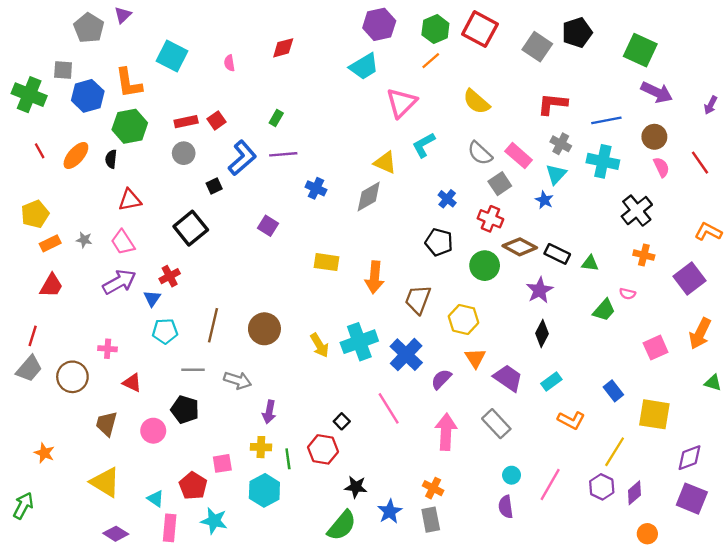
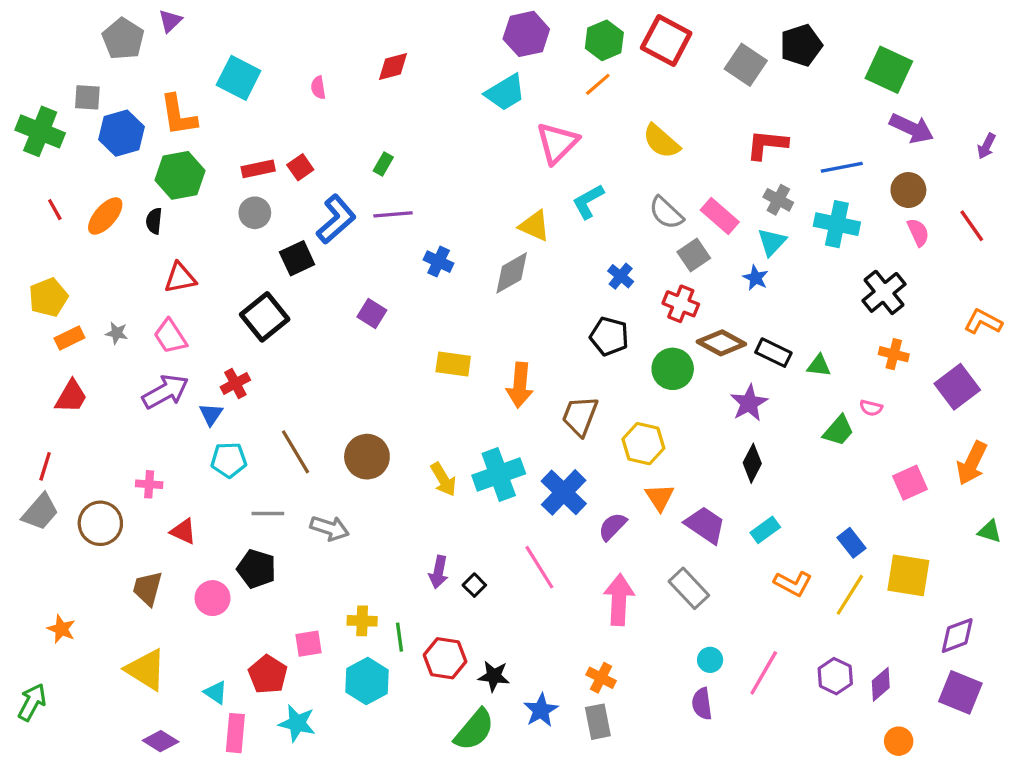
black square: (214, 186) -> (297, 258), size x1.5
brown line: (213, 325) -> (295, 452), turned -44
purple arrow: (269, 412) -> (439, 572), moved
red hexagon: (323, 449) -> (445, 658), moved
yellow line: (615, 452) -> (850, 595), moved

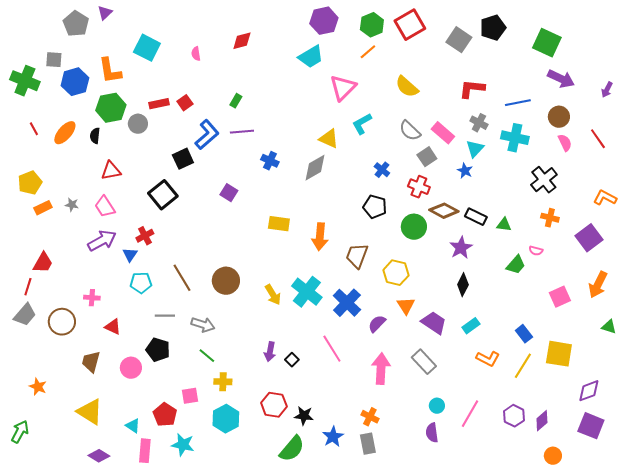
red square: (666, 40) -> (410, 25), turned 32
gray circle: (255, 213) -> (138, 124), moved
red trapezoid: (71, 396) -> (43, 263), moved
cyan cross: (499, 475) -> (307, 292), turned -32
green line: (400, 637) -> (207, 356), moved, turned -42

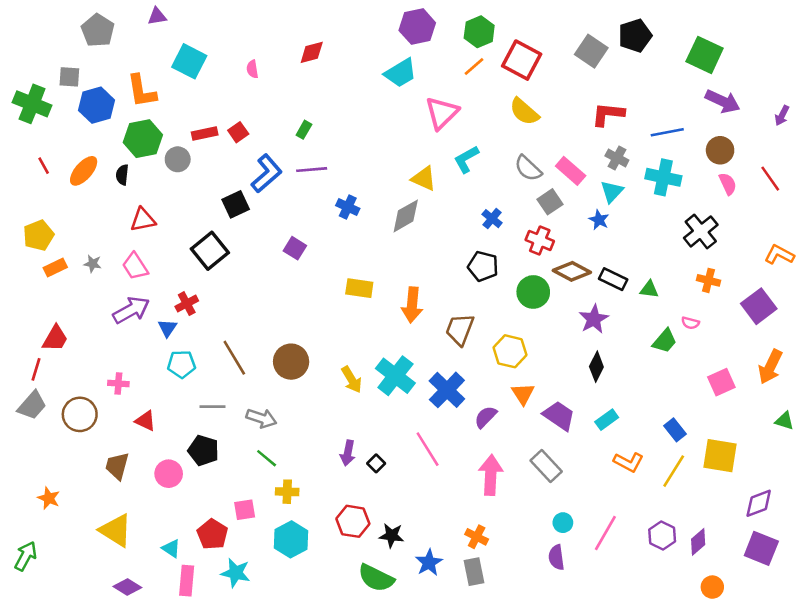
purple triangle: (105, 13) -> (157, 16), moved, turned 35
red square: (410, 25) -> (522, 60), moved, turned -32
green semicircle: (292, 449) -> (376, 578), turned 76

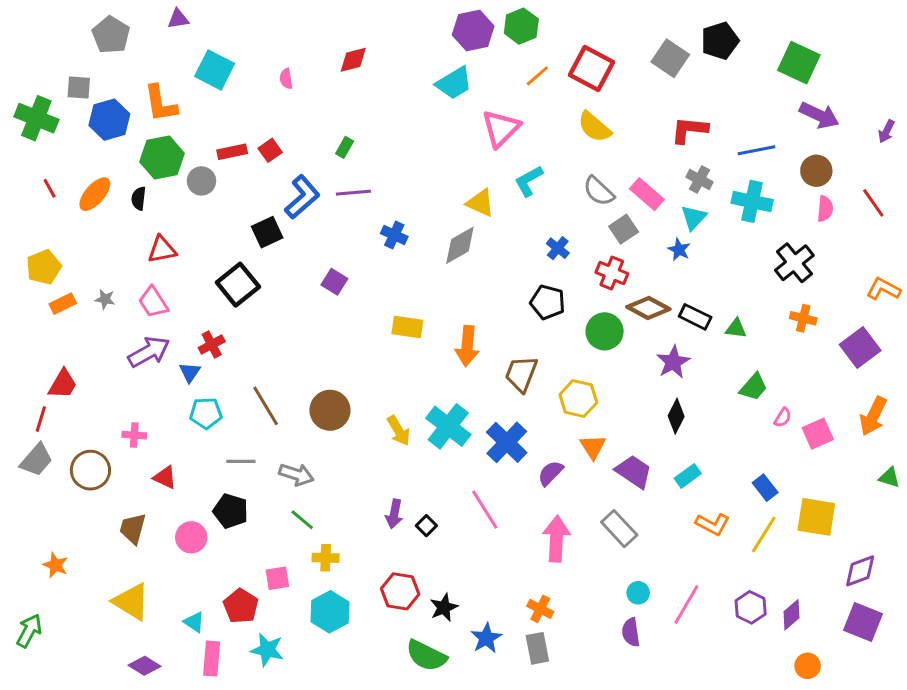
green hexagon: (479, 32) -> (521, 26), moved
pink semicircle: (728, 184) -> (825, 209), turned 30
pink semicircle: (690, 323) -> (783, 418), moved, turned -72
black star: (392, 535) -> (444, 607), turned -30

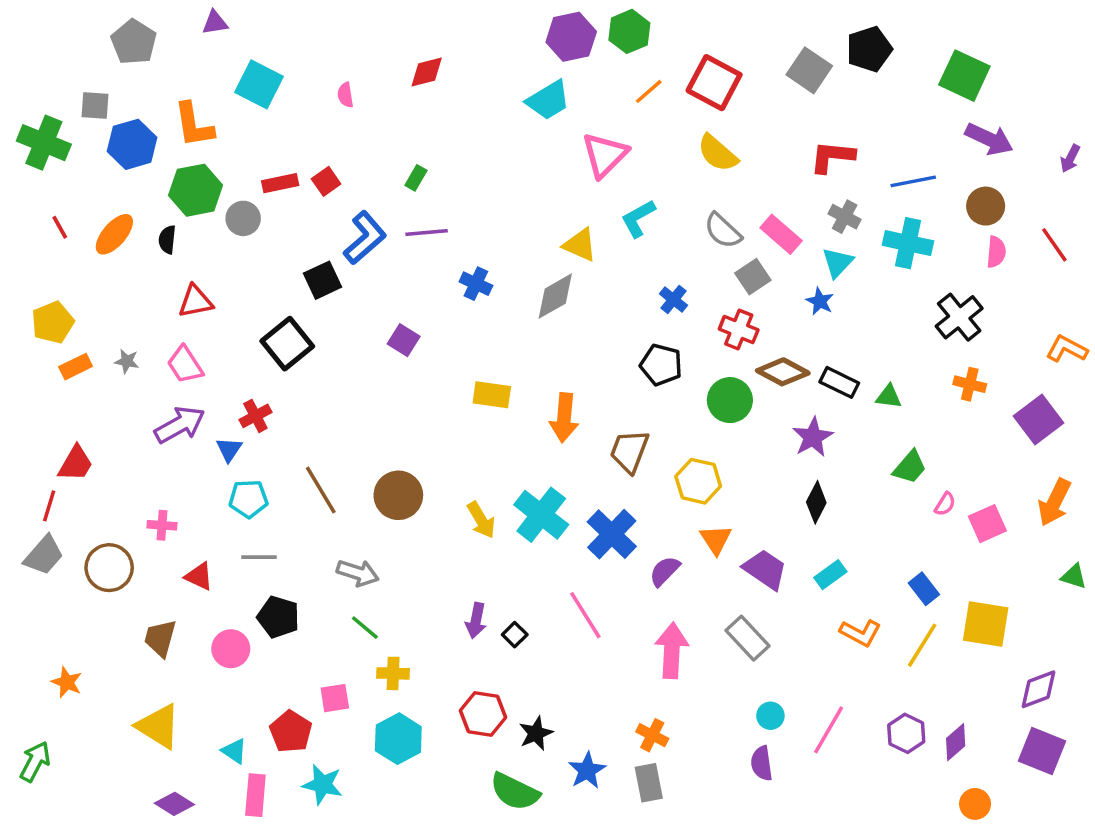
gray line: (241, 461) -> (259, 557), moved

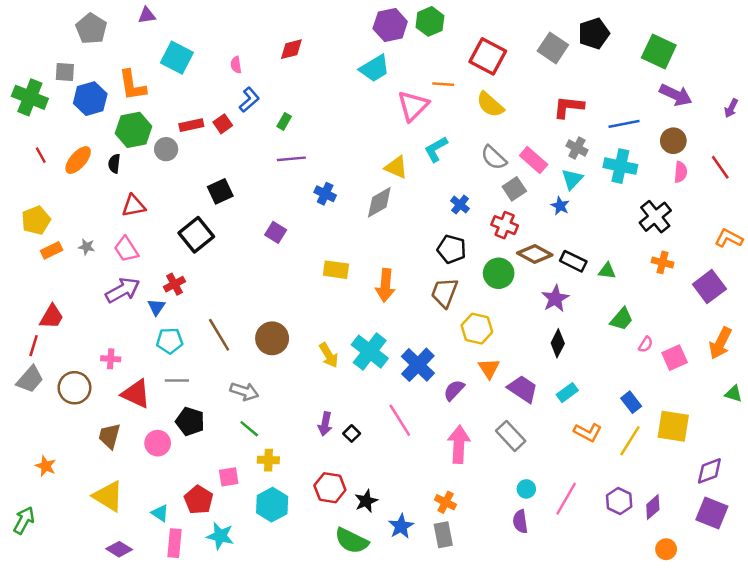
orange line: (649, 91) -> (443, 84), moved, turned 45
blue L-shape: (365, 238) -> (249, 100), moved, size x0.7
brown trapezoid: (629, 451) -> (444, 293), moved
red triangle: (199, 576) -> (136, 394), size x1.5

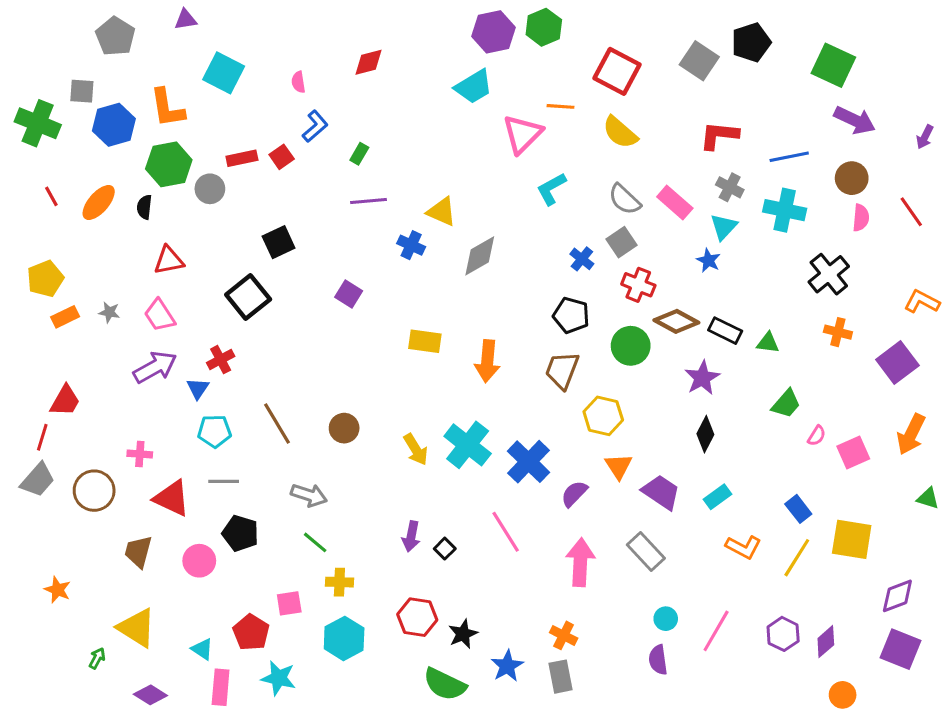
yellow triangle: (396, 167) -> (442, 212), moved
gray square: (514, 189) -> (622, 242), moved
brown circle: (272, 338) -> (344, 428), size x0.7
green arrow: (24, 520) -> (97, 658), moved, size x0.6

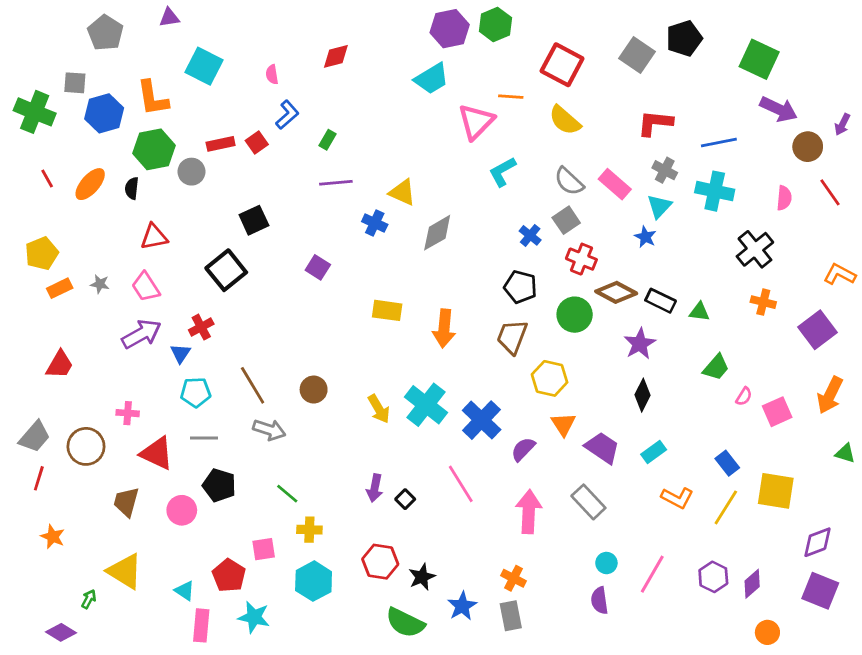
brown circle: (852, 178) -> (808, 147), moved
red line: (42, 437) -> (39, 478), moved
gray arrow: (309, 495) -> (269, 430), moved
purple diamond: (150, 695) -> (61, 632), moved

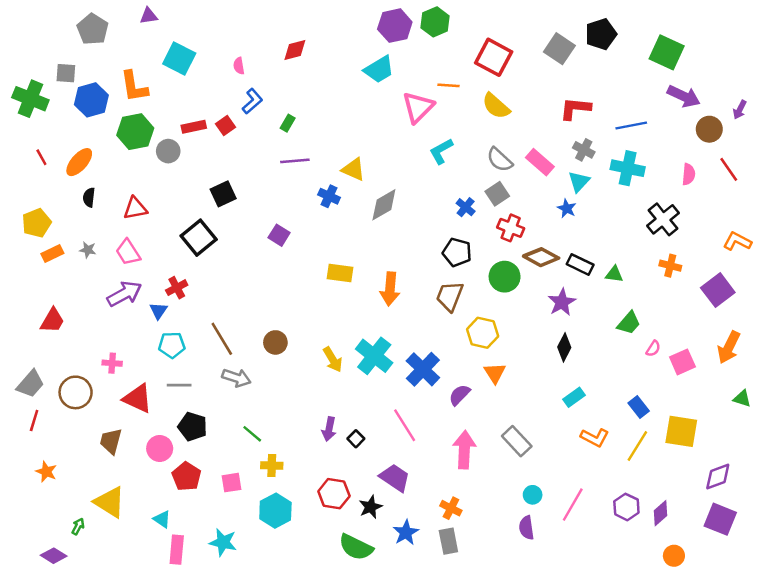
black semicircle: (132, 188) -> (89, 197), moved
purple trapezoid: (602, 448) -> (395, 478), moved
red pentagon: (229, 575) -> (186, 477), moved

